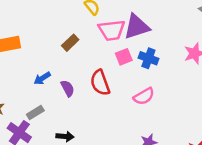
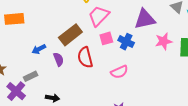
purple triangle: (137, 27) -> (145, 19), moved
pink trapezoid: (112, 30) -> (99, 16), turned 135
brown rectangle: (70, 43) -> (70, 35), moved, size x1.6

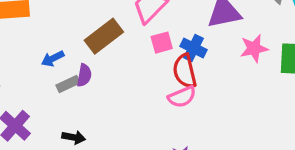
red semicircle: (85, 57) -> (185, 71), moved
purple semicircle: (59, 59) -> (84, 75), turned 32
gray rectangle: (31, 76) -> (68, 84), moved

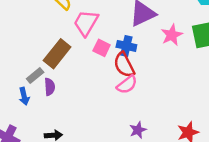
pink square: (162, 43) -> (102, 48), turned -35
blue arrow: (53, 59) -> (24, 96), moved, turned -63
gray rectangle: (68, 84) -> (35, 75), moved

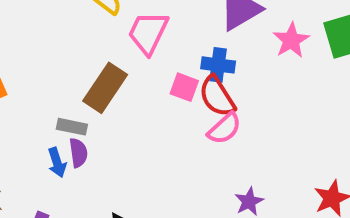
pink square: (102, 48) -> (184, 87), moved
gray rectangle: (35, 75) -> (72, 127), turned 56
purple semicircle: (50, 87) -> (78, 153), moved

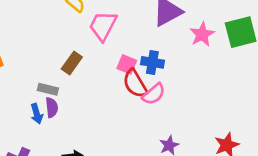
blue cross: (218, 65) -> (152, 62), moved
brown rectangle: (105, 88) -> (72, 63), size x0.7
red semicircle: (217, 96) -> (135, 84), moved

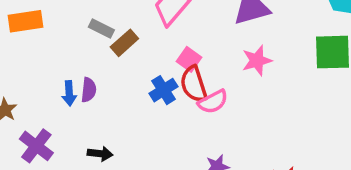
pink star: (202, 34) -> (257, 61), moved
blue cross: (152, 62) -> (163, 90), moved, turned 35
gray rectangle: (48, 89) -> (101, 28), moved

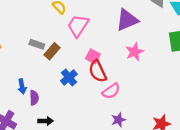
purple semicircle: (89, 90) -> (34, 98), moved
blue cross: (163, 90) -> (69, 77), moved
pink semicircle: (213, 102) -> (111, 91), moved

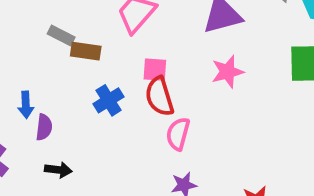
brown rectangle: (52, 51) -> (86, 51), turned 49
pink square: (93, 56) -> (155, 70), turned -32
pink semicircle: (111, 91) -> (178, 134), turned 132

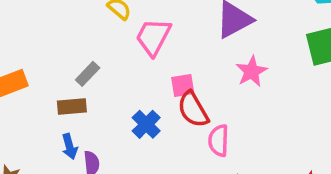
gray rectangle: (61, 36) -> (88, 74), turned -60
brown rectangle: (86, 51) -> (72, 107), moved

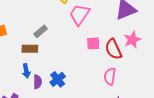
red semicircle: (193, 109) -> (113, 49), moved
blue cross: (146, 124) -> (58, 79), moved

